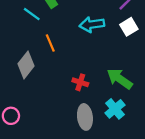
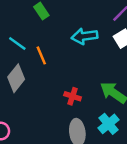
cyan line: (32, 14) -> (17, 43), moved

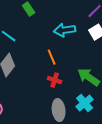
orange line: (41, 55) -> (52, 57), moved

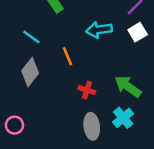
orange line: (52, 57) -> (68, 56), moved

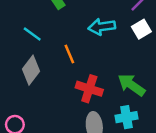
red cross: (87, 90) -> (89, 89), size x1.5
cyan cross: (123, 118) -> (127, 117), turned 30

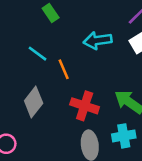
cyan line: (32, 34) -> (37, 54), moved
gray diamond: (31, 70) -> (34, 102), moved

